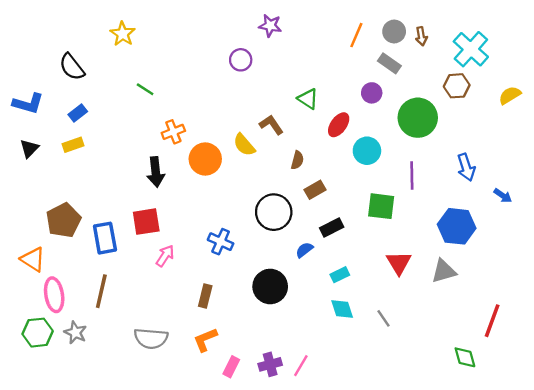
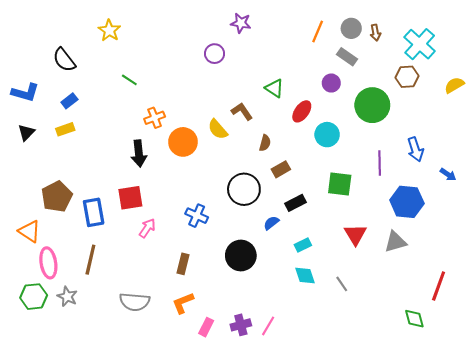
purple line: (412, 176) -> (380, 163), moved

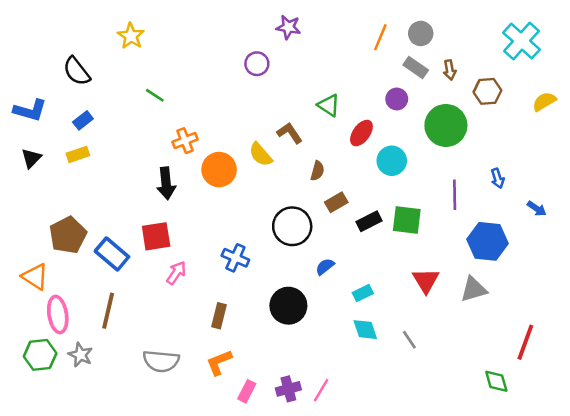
brown arrow: (375, 33) -> (450, 70), moved
cyan cross: (420, 44) -> (522, 41), moved
blue arrow: (415, 149) -> (498, 178), size x0.7
black rectangle: (296, 203) -> (369, 221), moved
blue rectangle: (94, 212) -> (112, 254), turned -40

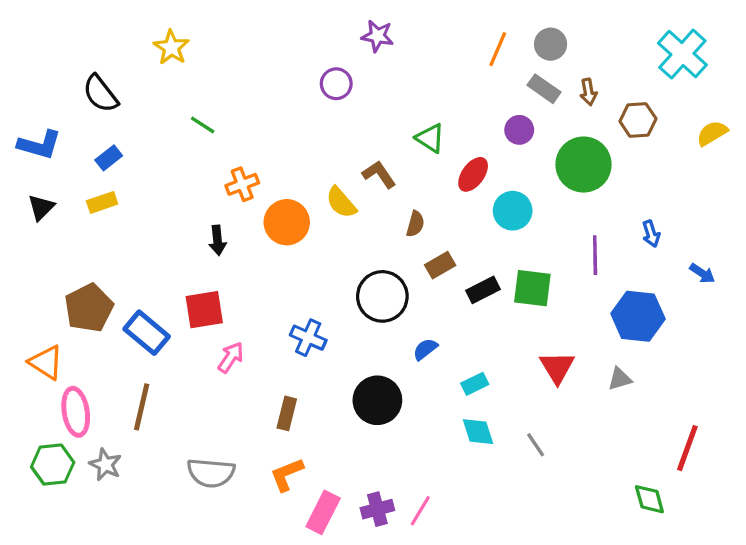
black arrow: (166, 183) -> (217, 240), size x0.7
gray triangle: (474, 289) -> (620, 379), size x0.7
pink rectangle: (247, 391) -> (323, 512), size x1.4

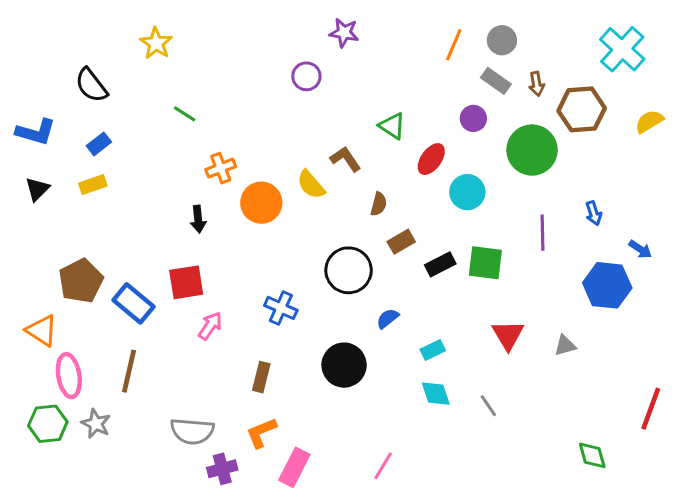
brown hexagon: (638, 120) -> (582, 109), size x1.4
blue hexagon: (638, 316) -> (607, 285), moved
red line: (687, 448) -> (651, 409), moved
purple cross: (377, 509) -> (222, 469), moved

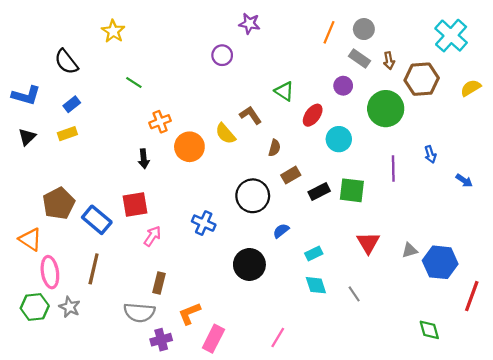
blue hexagon: (607, 285) -> (440, 262), moved
brown rectangle: (261, 377) -> (159, 283), moved

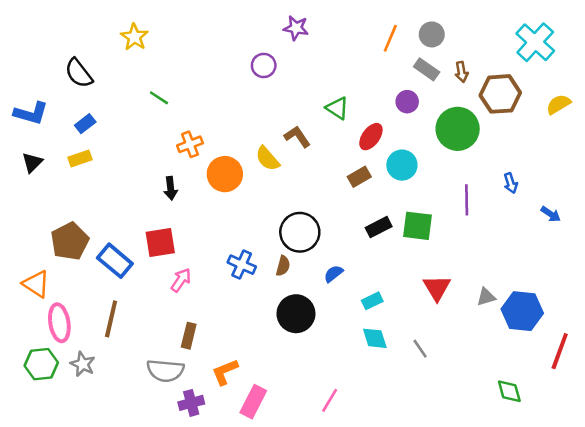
brown semicircle: (274, 148) -> (283, 266), moved
brown rectangle: (291, 175) -> (359, 177), moved

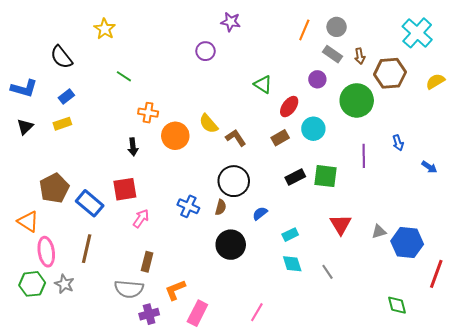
brown L-shape: (297, 137) -> (236, 138), moved
orange cross: (190, 144) -> (148, 113), turned 30

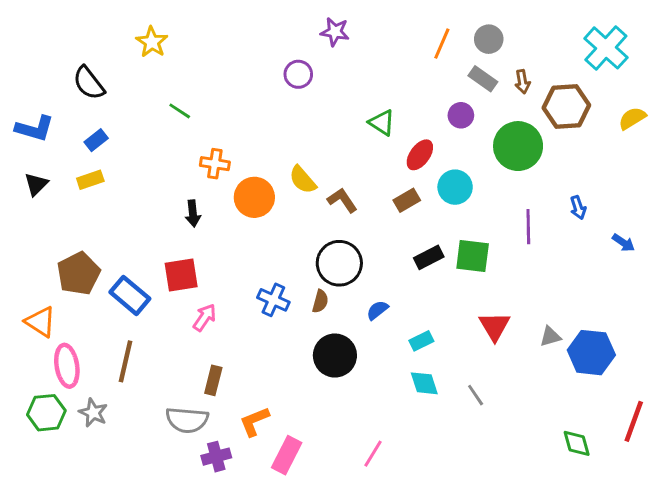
red line: (436, 274) -> (634, 421), moved

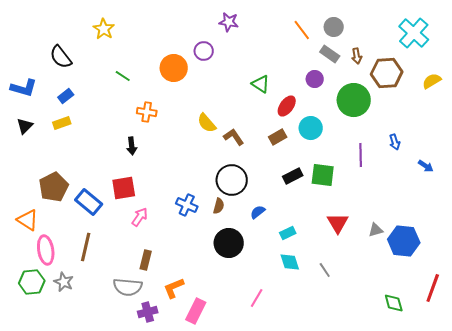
orange line: (442, 44) -> (302, 30), turned -60
orange circle: (254, 197) -> (174, 68), moved
pink line: (373, 454) -> (257, 298), moved

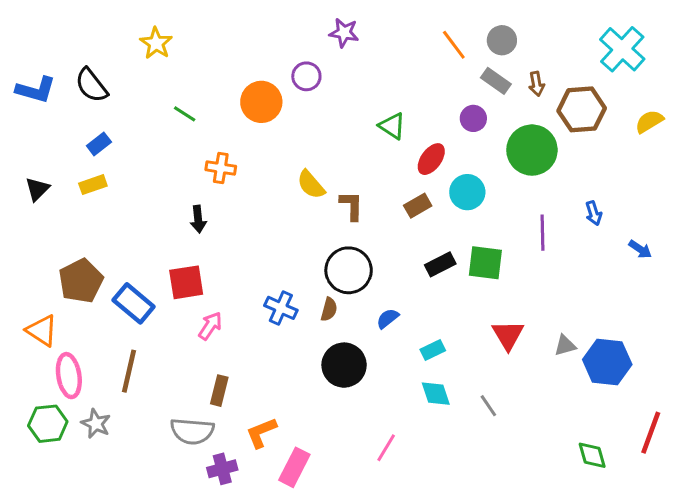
blue L-shape: (24, 88) -> (36, 90), moved
brown L-shape: (234, 137) -> (352, 206), turned 35

